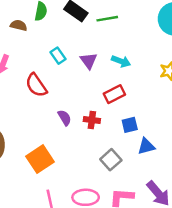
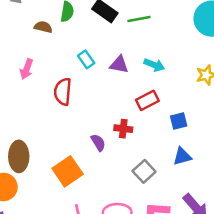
purple triangle: (89, 61) -> (119, 65), turned -42
red semicircle: (36, 85) -> (63, 92), turned 40
purple semicircle: (65, 118) -> (98, 143), moved
blue square: (130, 125) -> (179, 121), moved

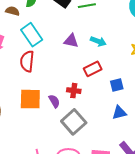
cyan rectangle: (86, 59) -> (32, 35), moved, size x1.6
orange square: (68, 171) -> (30, 99), moved, turned 35
gray square: (144, 171) -> (74, 122), moved, size x1.4

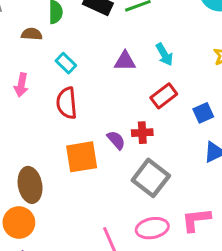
cyan rectangle: (32, 35) -> (66, 63), size x0.6
cyan arrow: (98, 41) -> (164, 54), turned 49
purple semicircle: (54, 101) -> (116, 140), moved

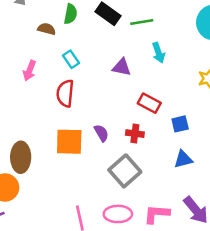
cyan arrow: (164, 54) -> (158, 53), moved
red rectangle: (164, 96) -> (149, 103), turned 55
red cross: (142, 133) -> (135, 134), moved

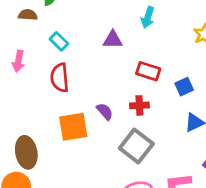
cyan arrow: (158, 53) -> (148, 17), turned 48

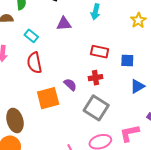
purple triangle: (113, 40) -> (64, 24), moved
blue square: (184, 87) -> (127, 61), turned 32

